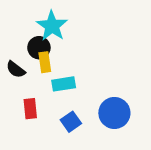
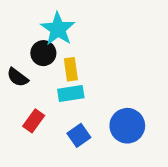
yellow rectangle: (45, 62) -> (71, 69), moved
red rectangle: (30, 109) -> (34, 121), turned 42

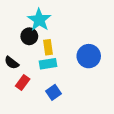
black semicircle: (18, 77) -> (12, 63), moved
blue circle: (127, 126) -> (89, 56), moved

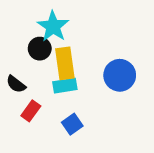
yellow rectangle: (48, 47) -> (65, 63), size x1.5

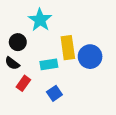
black circle: (40, 49) -> (18, 42), moved
yellow rectangle: (65, 63) -> (68, 48), moved

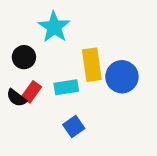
black semicircle: (12, 63) -> (16, 98), moved
red rectangle: (23, 83) -> (31, 92), moved

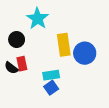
cyan rectangle: (66, 87) -> (51, 75), moved
red rectangle: (31, 92) -> (22, 64), turned -48

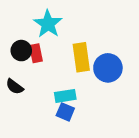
red rectangle: (22, 64) -> (36, 53), moved
blue square: (51, 88) -> (65, 112), turned -32

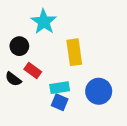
red rectangle: (36, 53) -> (33, 71), moved, turned -42
blue circle: (108, 68) -> (99, 91), moved

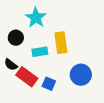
red rectangle: (33, 71) -> (27, 77), moved, size x1.5
cyan rectangle: (60, 88) -> (40, 52), moved

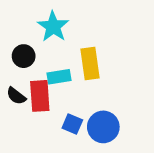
blue circle: (81, 75) -> (103, 127), moved
red rectangle: (27, 77) -> (40, 96), moved, turned 50

